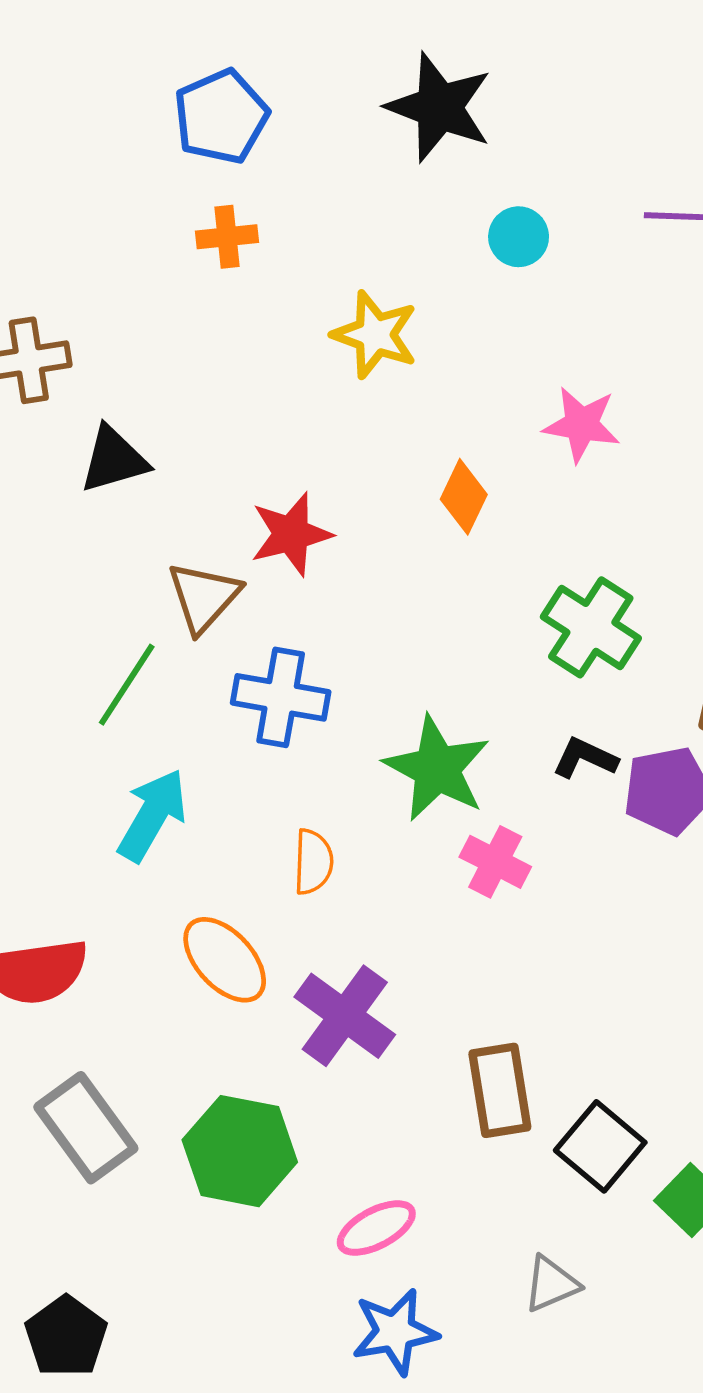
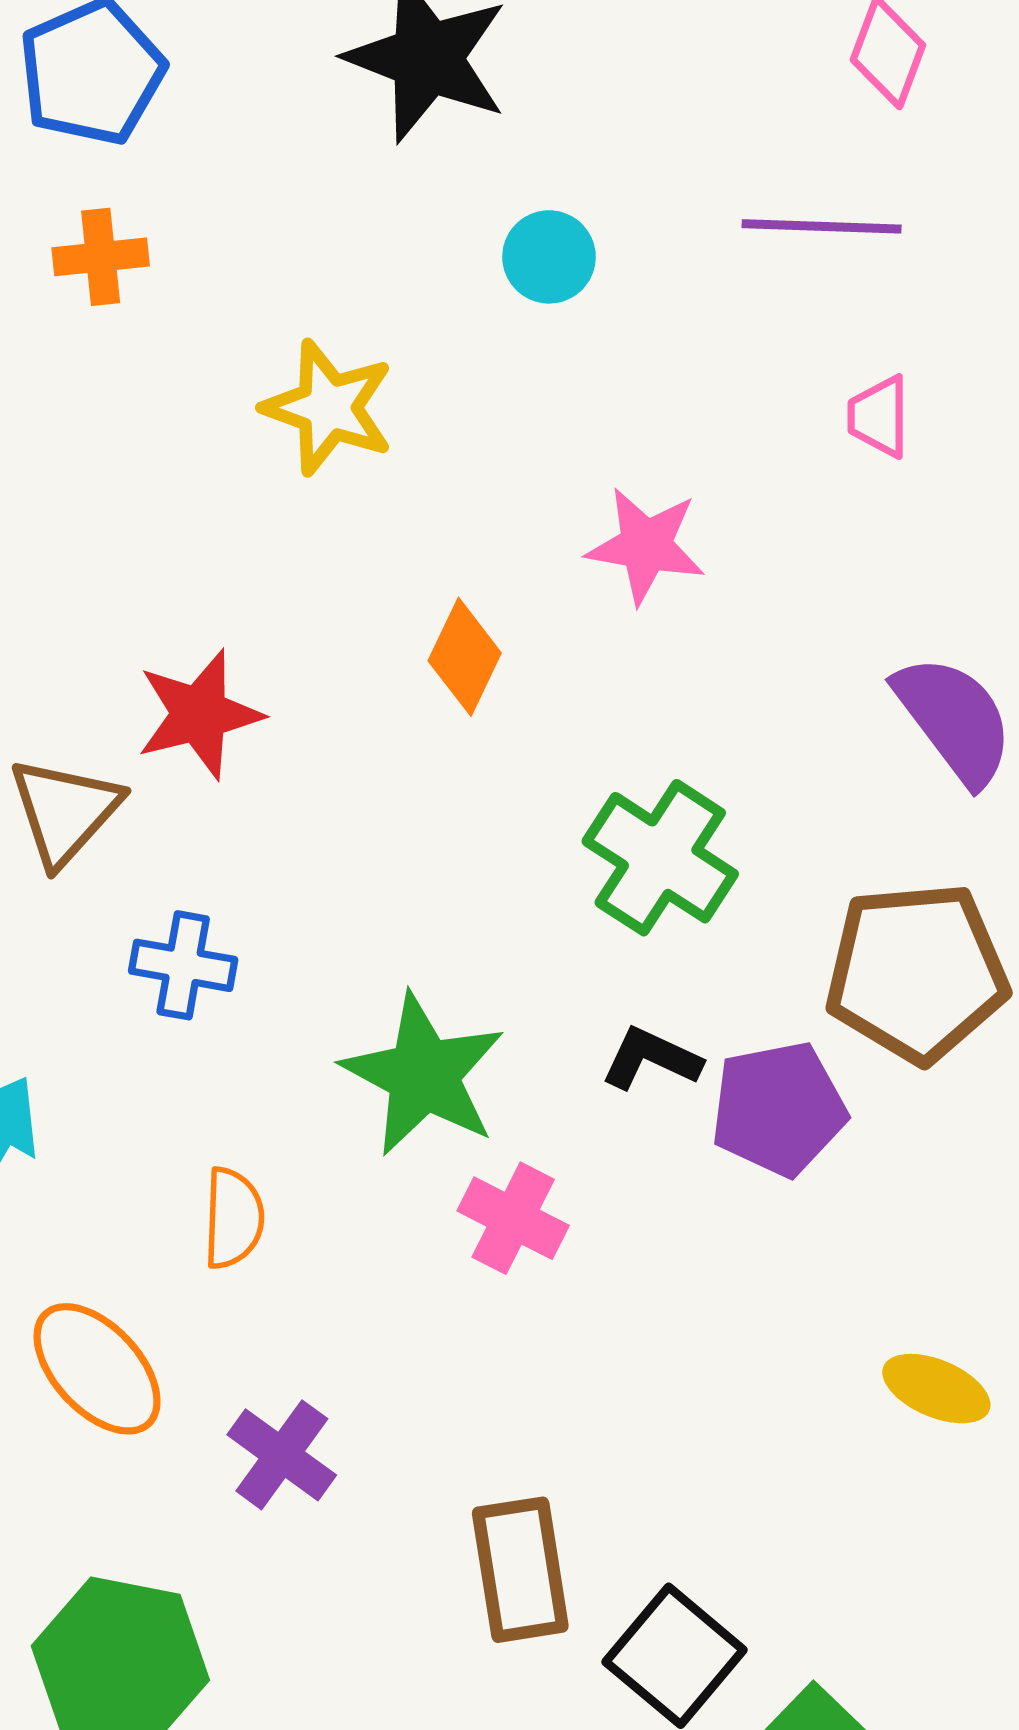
blue cross: (281, 697) -> (183, 965), size x0.7
purple cross: (345, 1016) -> (282, 1455), size x0.7

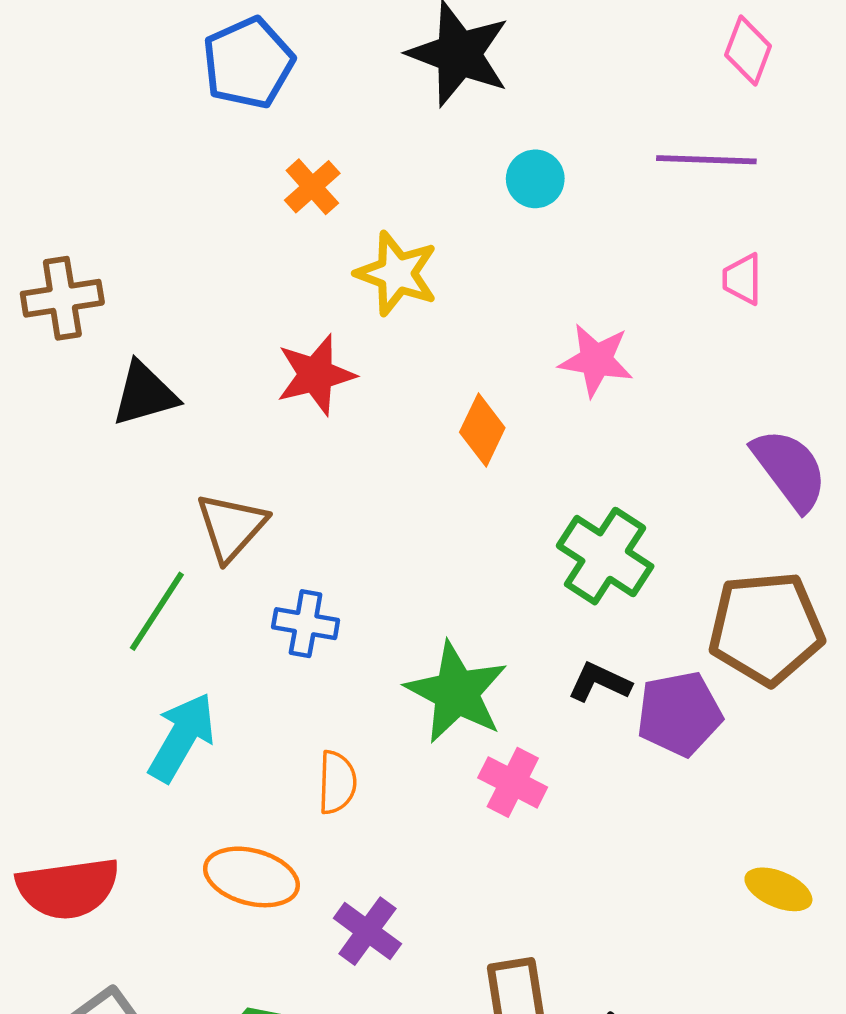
orange cross: (101, 257) -> (312, 187), moved, turned -36
red star: (199, 714) -> (316, 375), moved
orange ellipse: (97, 1369) -> (251, 877), turned -32

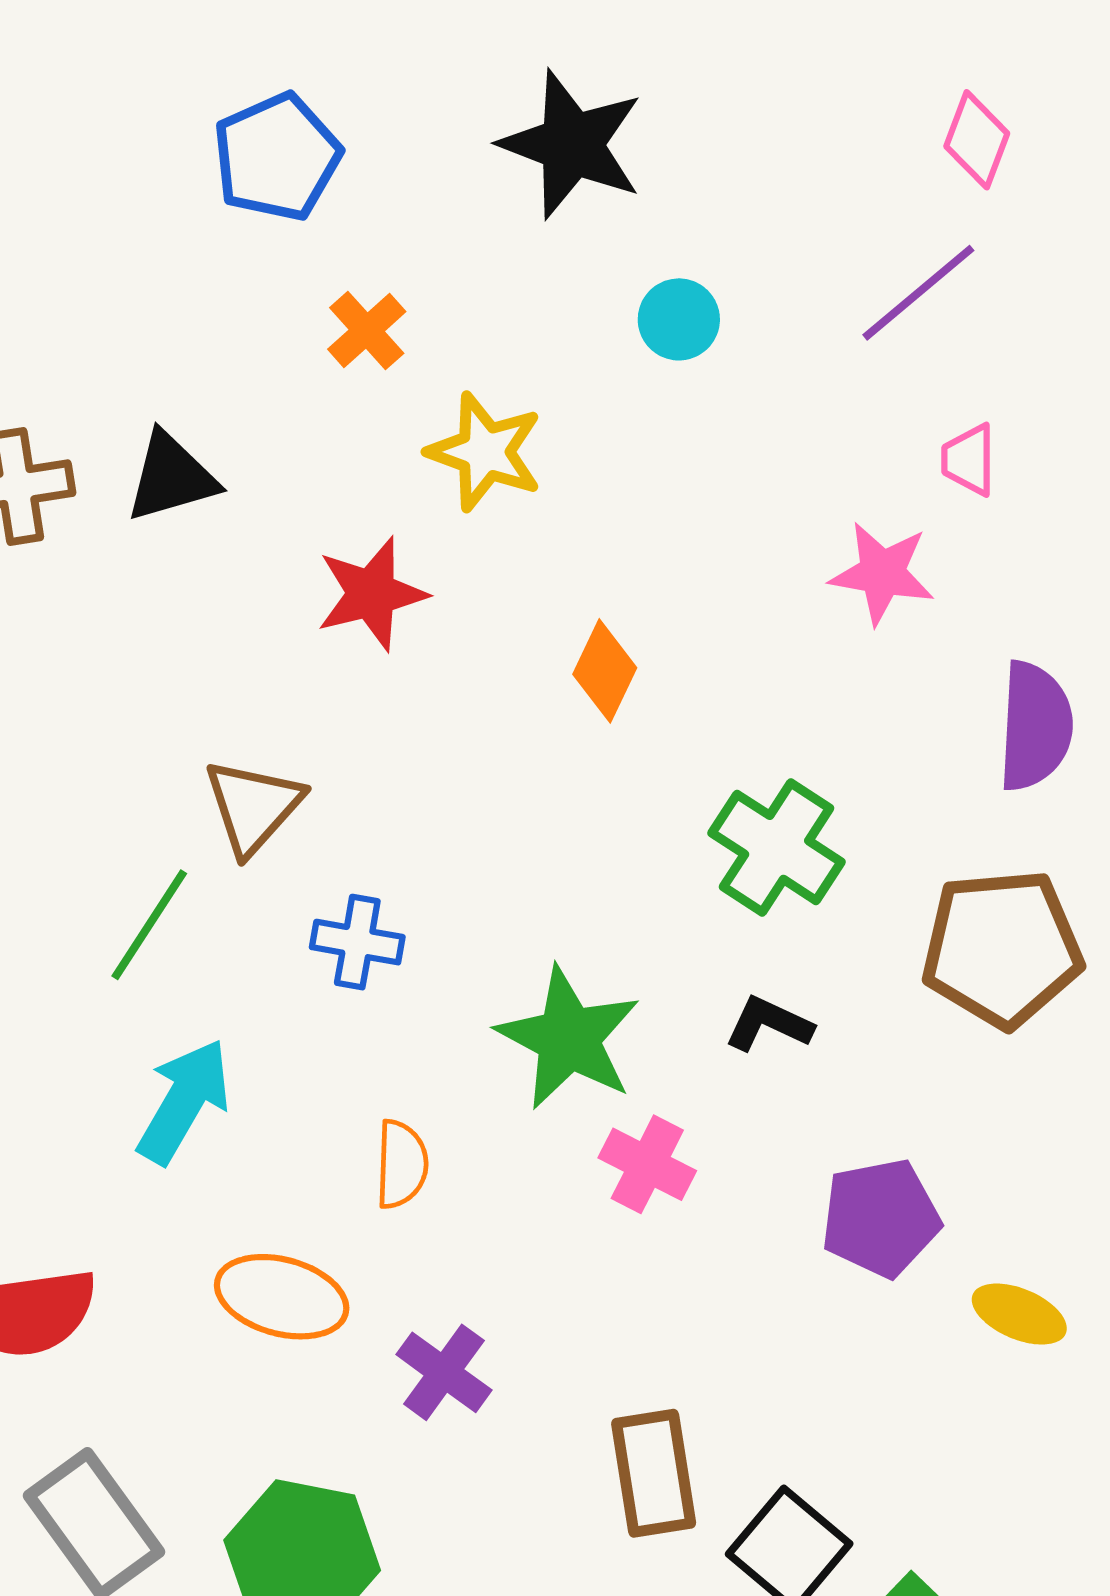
purple line: (706, 160) -> (918, 293), turned -42
pink star: (596, 360) -> (882, 573), moved
black triangle: (145, 394) -> (171, 477), moved
purple semicircle: (790, 469) -> (1035, 726), turned 40
purple pentagon: (679, 714) -> (881, 1218), moved

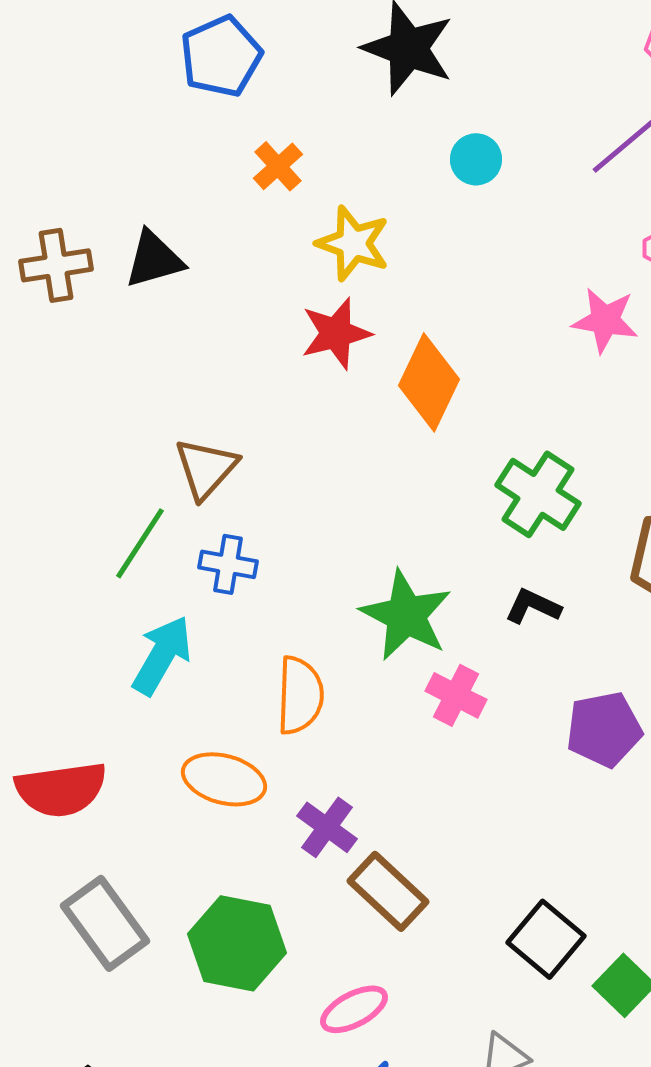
red star: (371, 594) -> (336, 333), moved
orange diamond: (605, 671) -> (429, 382), size x1.5
blue cross: (357, 942) -> (228, 564), moved
orange semicircle: (401, 1164) -> (300, 695), size x1.4
brown rectangle: (654, 1473) -> (388, 891), moved, turned -38

